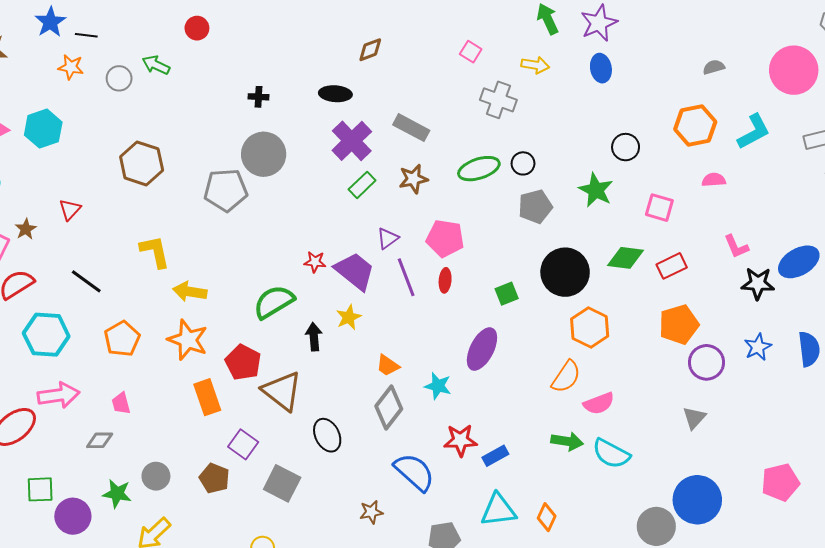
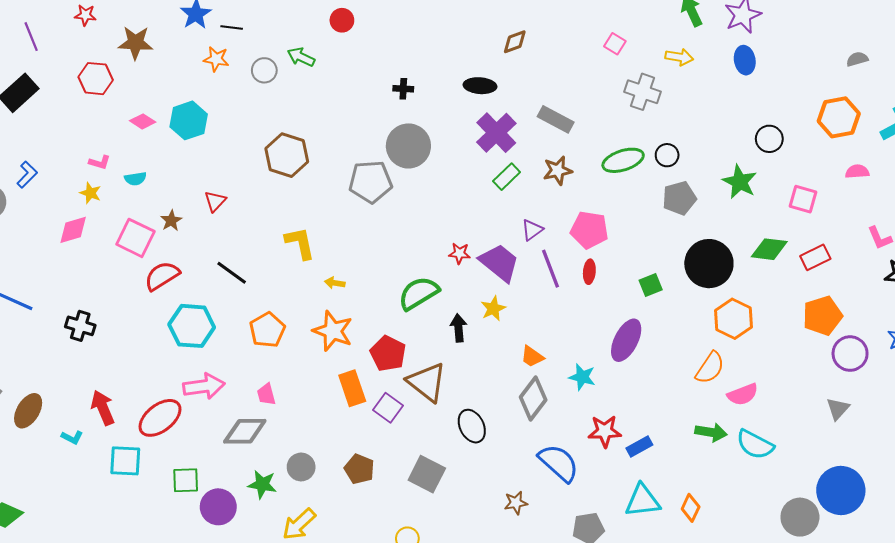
yellow arrow: (190, 292) -> (335, 283), size x0.6
gray diamond: (100, 440) -> (245, 431), size x1.6
purple square: (243, 444) -> (388, 408), moved

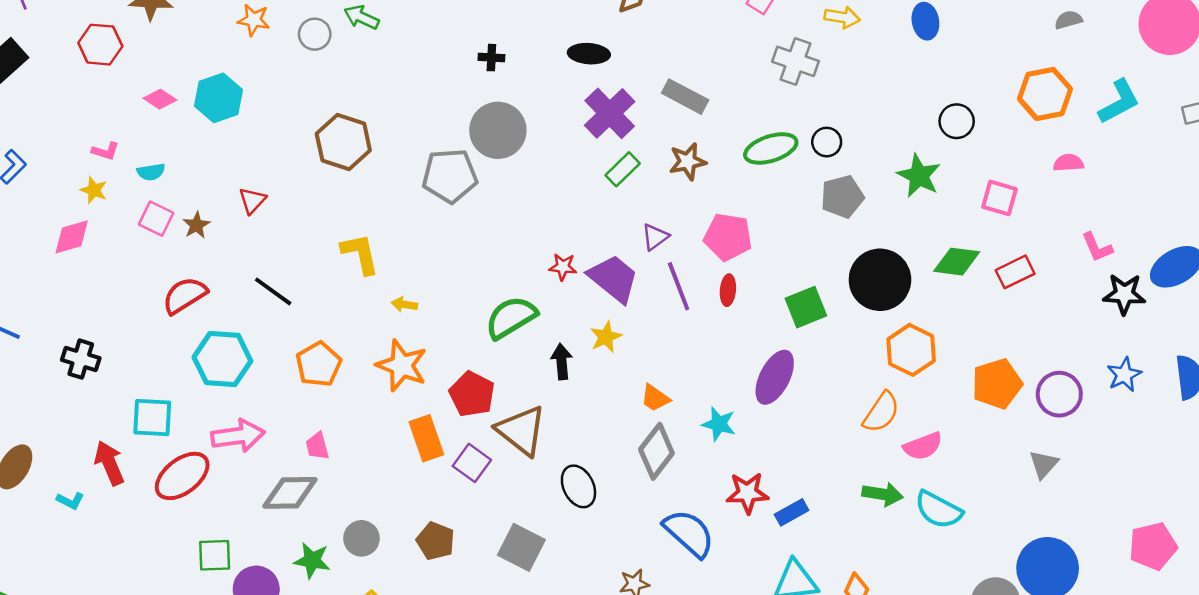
pink square: (135, 238) -> (156, 219), moved, size x0.7
green square: (651, 285) -> (806, 307), size x1.4
orange pentagon: (822, 316) -> (997, 384), moved
cyan square: (125, 461) -> (152, 418), moved

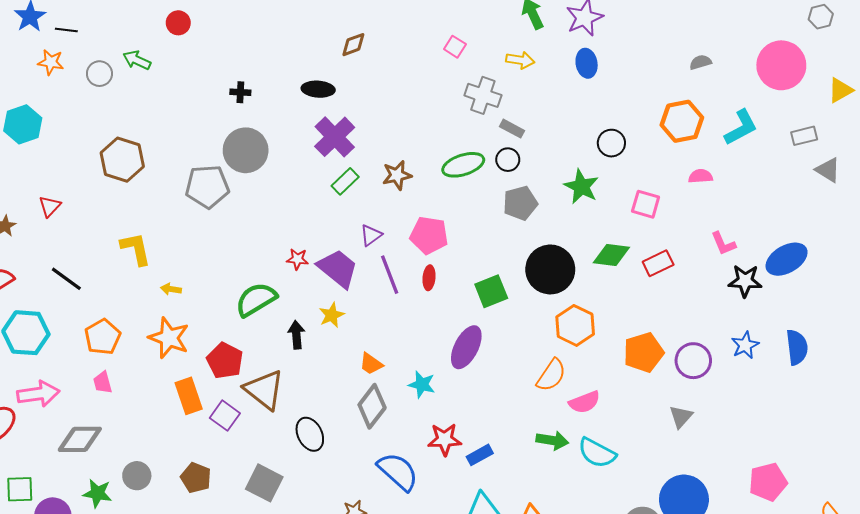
gray rectangle: (685, 97) -> (512, 129), moved, size x0.7
pink trapezoid: (317, 446) -> (103, 382), moved

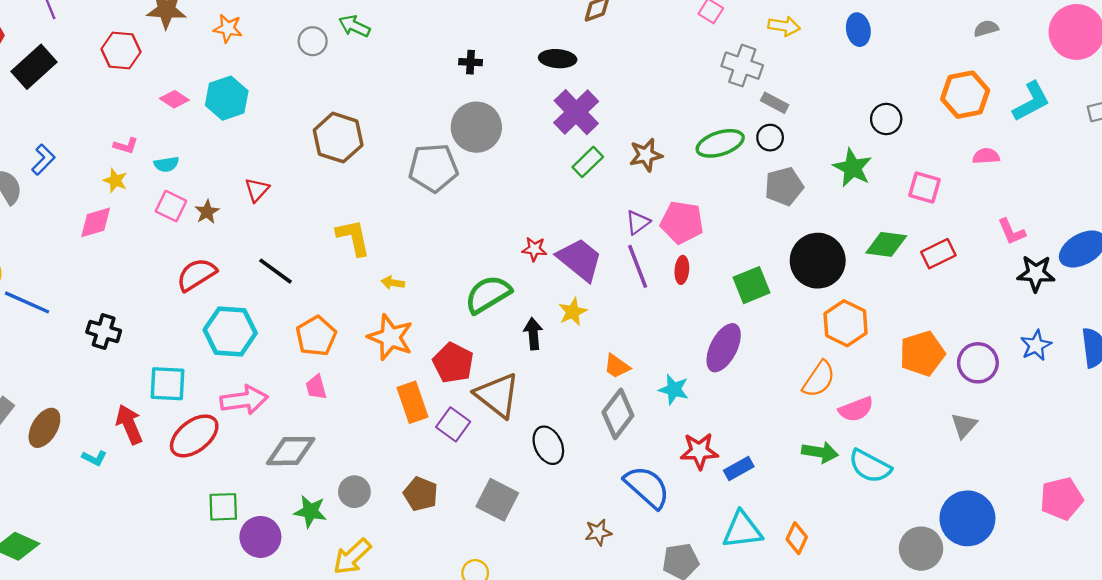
orange star: (51, 62) -> (228, 28), moved
purple triangle: (371, 235) -> (638, 222), moved

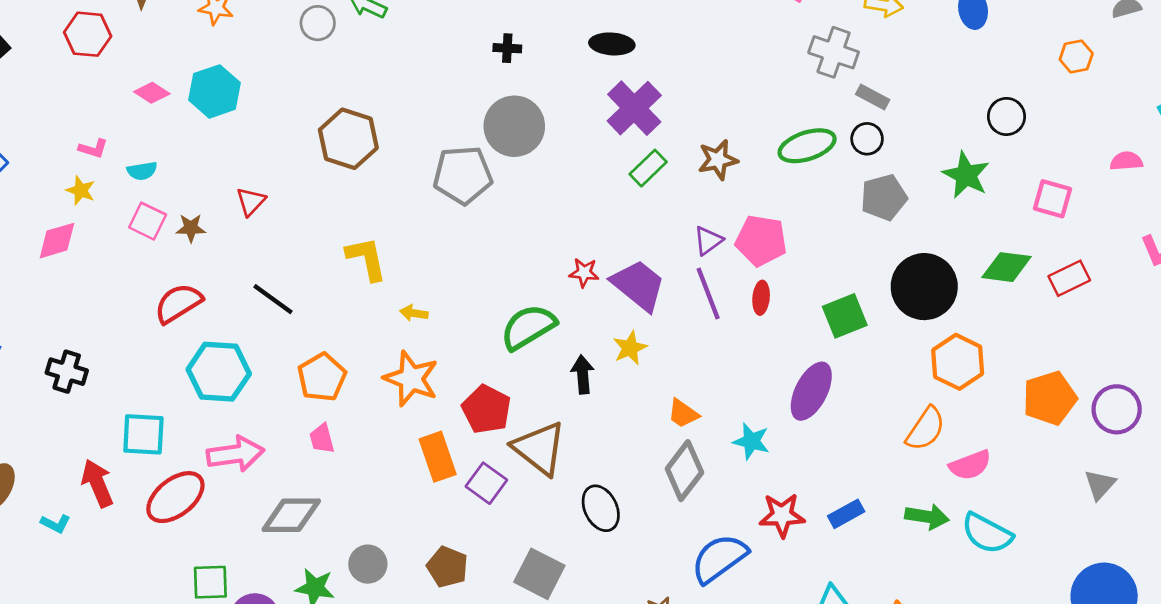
orange hexagon: (965, 95) -> (1076, 57), moved, size x0.6
brown star: (207, 212) -> (191, 228), turned 30
blue rectangle: (739, 468) -> (846, 514), moved
blue semicircle: (647, 487) -> (719, 558), turned -78

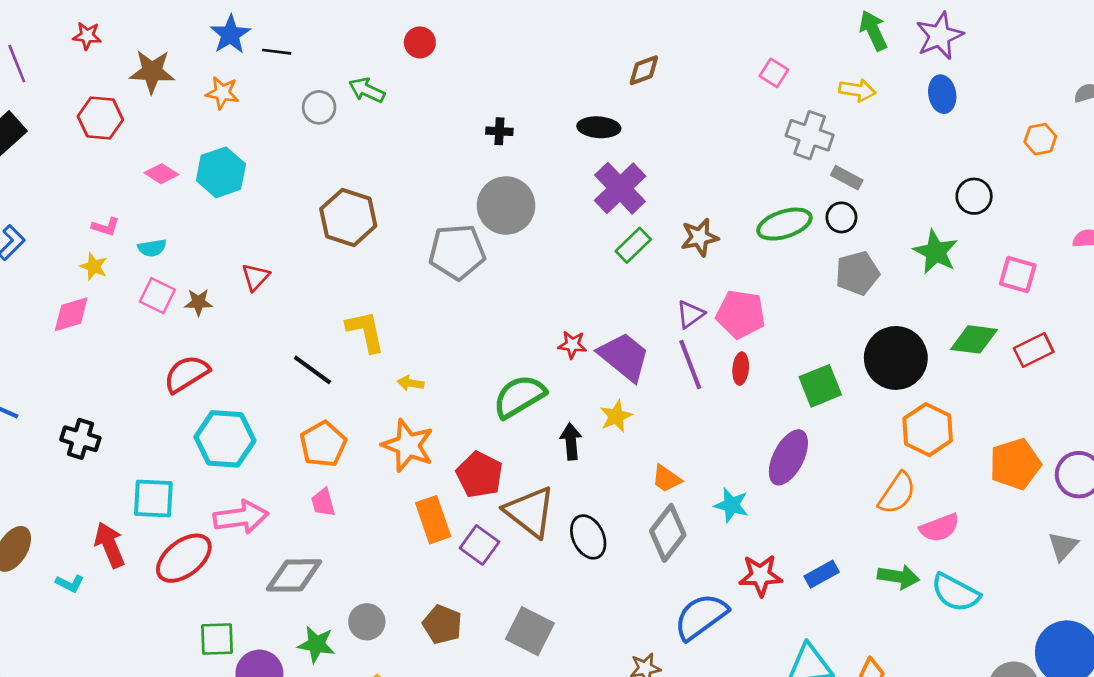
black line: (273, 299) -> (312, 370), moved
black ellipse: (601, 508) -> (588, 537), moved

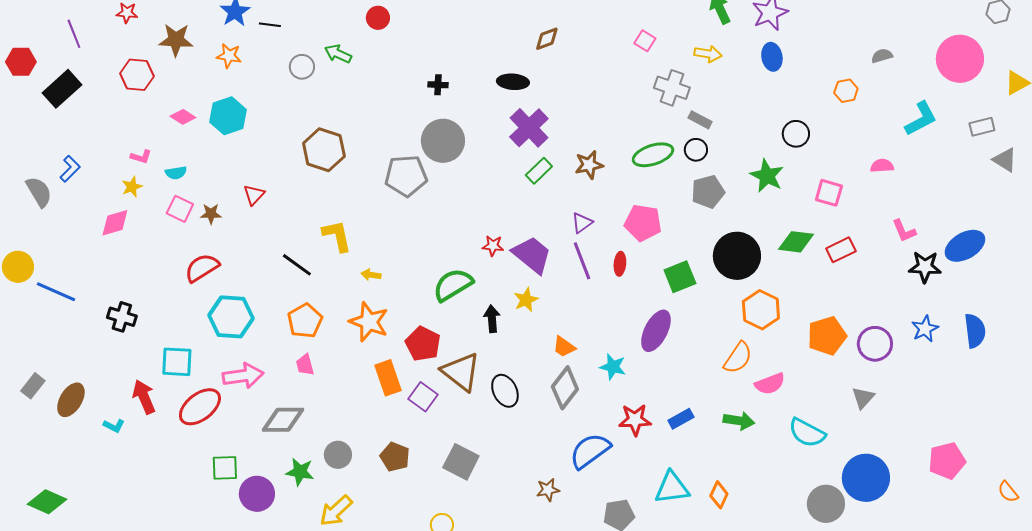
yellow star: (94, 266) -> (132, 187), turned 30
pink pentagon: (741, 314) -> (643, 223), moved
cyan semicircle: (955, 593) -> (807, 433), moved

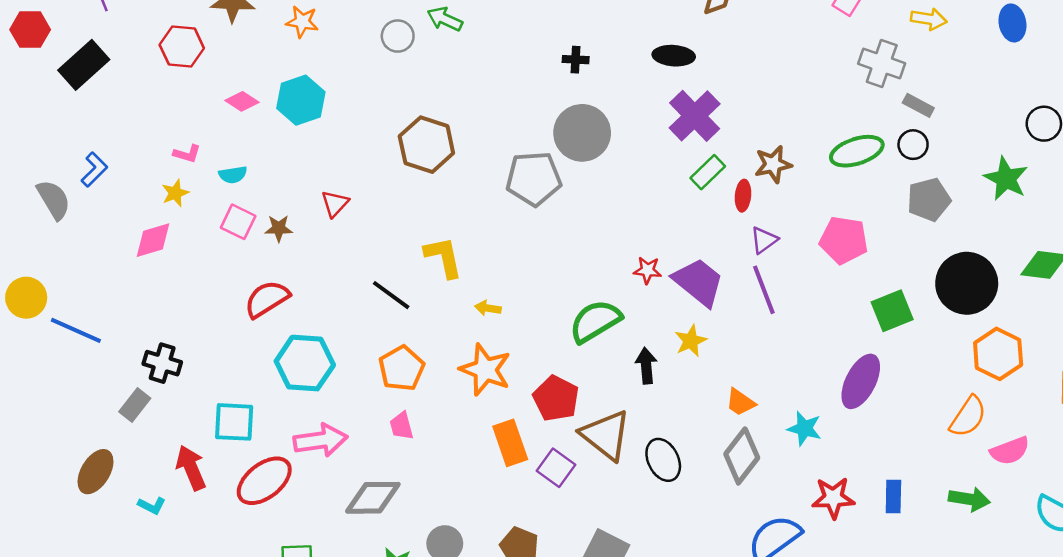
red ellipse: (620, 264) -> (743, 196), moved
gray rectangle: (33, 386) -> (135, 405), moved
blue rectangle: (681, 419) -> (893, 496), turned -60

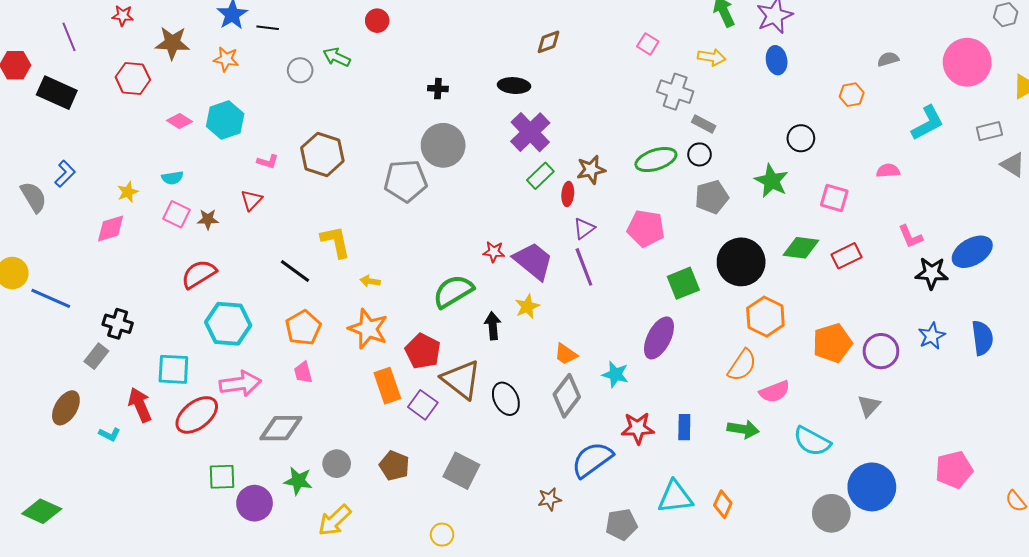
black rectangle: (84, 65) -> (57, 93), turned 66
pink L-shape: (187, 154) -> (268, 162), moved

